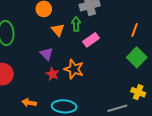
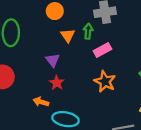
orange star: (74, 69) -> (105, 81), moved
orange arrow: (29, 103) -> (41, 102), moved

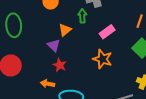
orange triangle: (68, 35) -> (65, 30), moved, turned 32
pink rectangle: (102, 50) -> (107, 32), moved

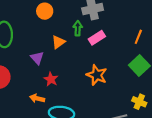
pink rectangle: (107, 32) -> (97, 38), moved
purple triangle: (54, 45) -> (37, 58), moved

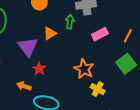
pink rectangle: (97, 38) -> (100, 34), moved
purple triangle: (37, 58) -> (28, 47), size x1.5
yellow cross: (139, 102) -> (98, 89), moved

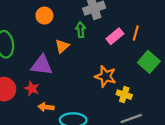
orange line: (128, 36) -> (136, 33), moved
purple triangle: (28, 47) -> (42, 65), turned -35
red star: (39, 69) -> (32, 88), moved

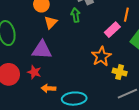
pink rectangle: (115, 36) -> (112, 30), moved
orange triangle: (62, 46) -> (51, 22), moved
orange star: (106, 76) -> (101, 56), turned 30

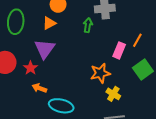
orange triangle: (51, 22) -> (49, 23), moved
pink rectangle: (112, 30) -> (119, 50), turned -42
purple triangle: (42, 50) -> (45, 49), turned 45

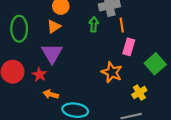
orange line: (137, 40) -> (122, 25), moved, turned -32
orange star: (100, 73) -> (112, 72), turned -30
yellow cross: (113, 94) -> (139, 93), moved, turned 32

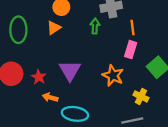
orange line: (122, 25) -> (133, 27), moved
purple triangle: (52, 53) -> (70, 70), moved
yellow cross: (139, 93) -> (141, 96), turned -32

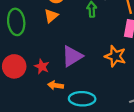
purple triangle: (70, 70) -> (72, 56), turned 35

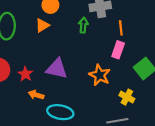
purple triangle: (72, 56) -> (57, 69), turned 35

